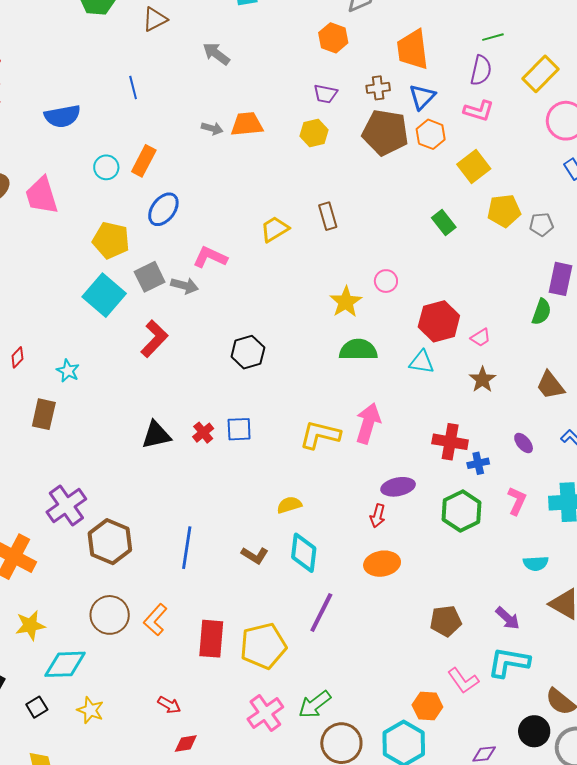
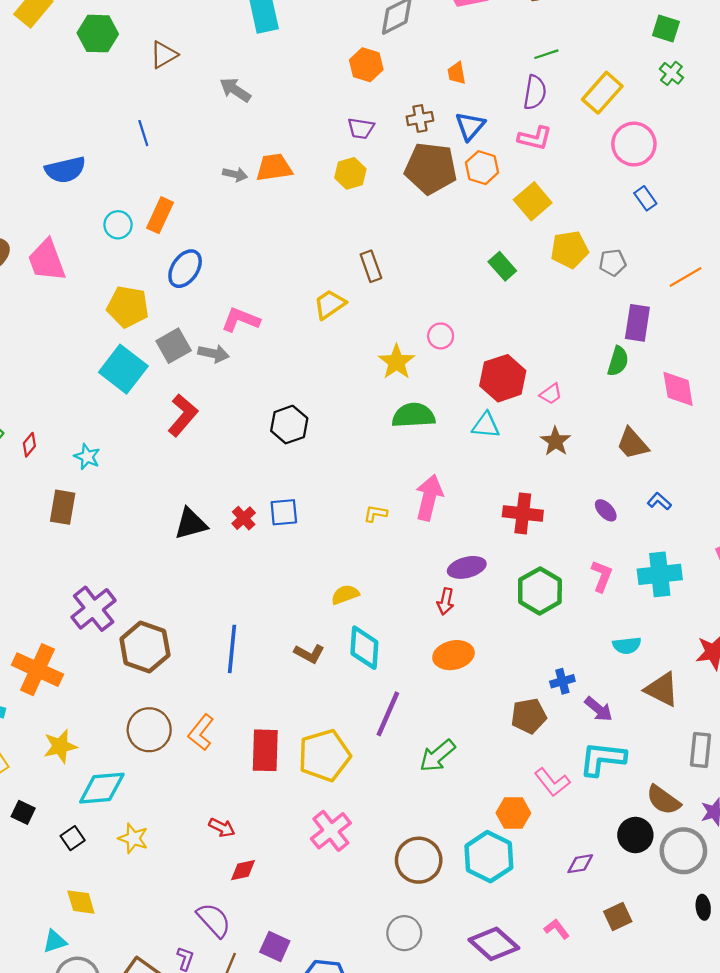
orange trapezoid: (413, 50) -> (457, 73), size x0.5
yellow trapezoid: (275, 229) -> (330, 304), moved
yellow L-shape: (320, 435) -> (375, 514), size x0.5
blue cross: (478, 463) -> (562, 681), moved
green arrow: (315, 704) -> (437, 756), moved

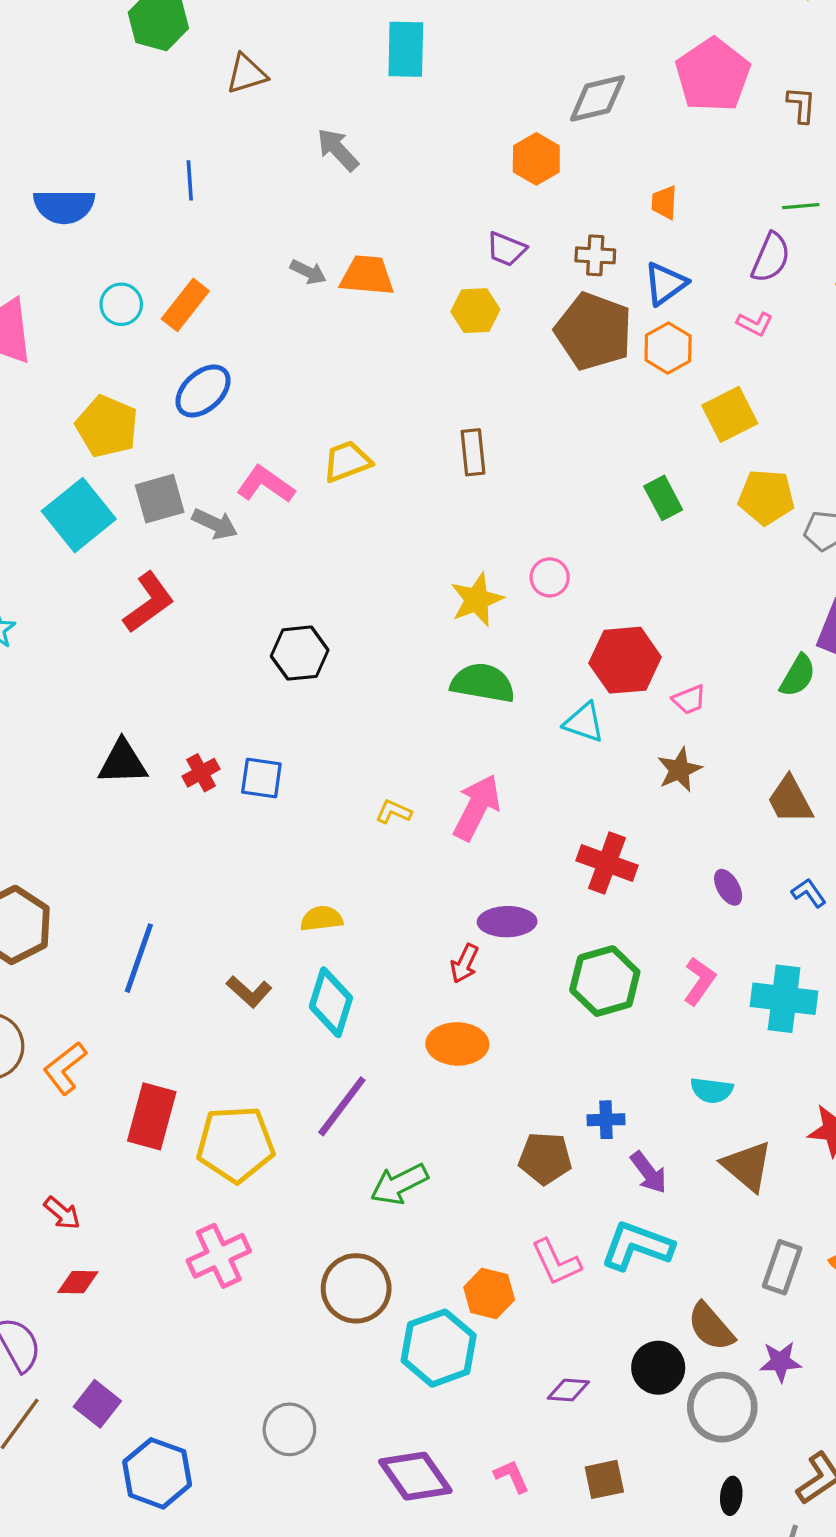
pink L-shape: (535, 138) -> (755, 324), size x0.7
yellow trapezoid: (330, 304) -> (347, 461), moved
brown circle: (419, 860) -> (356, 1288), moved

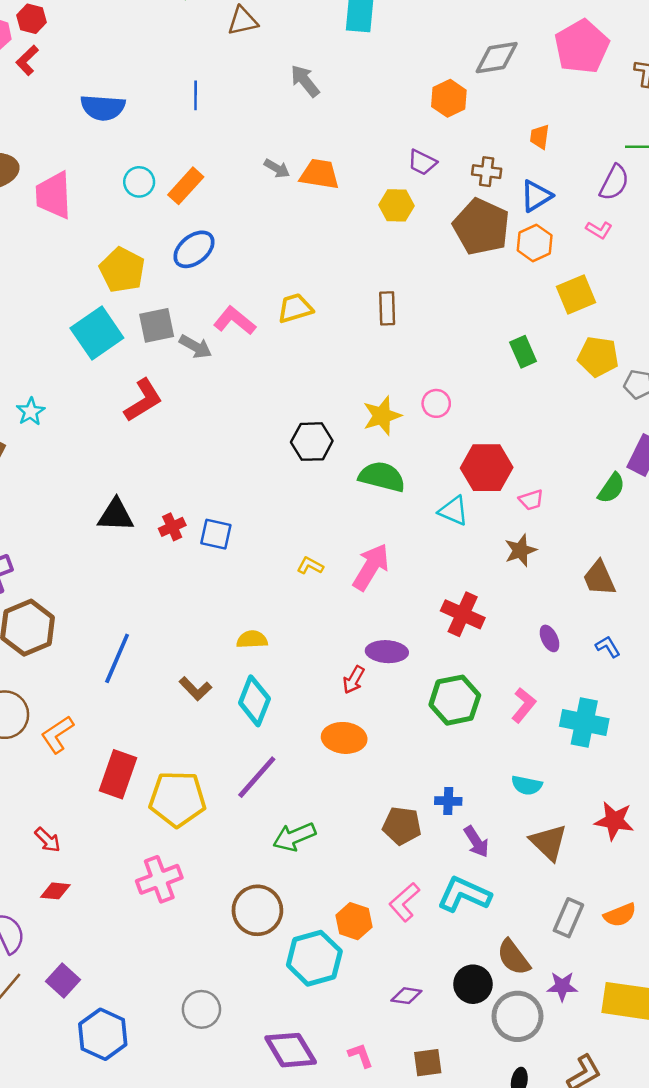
black hexagon: (300, 653) -> (312, 442), moved
pink L-shape: (556, 1262) -> (404, 902), turned 69

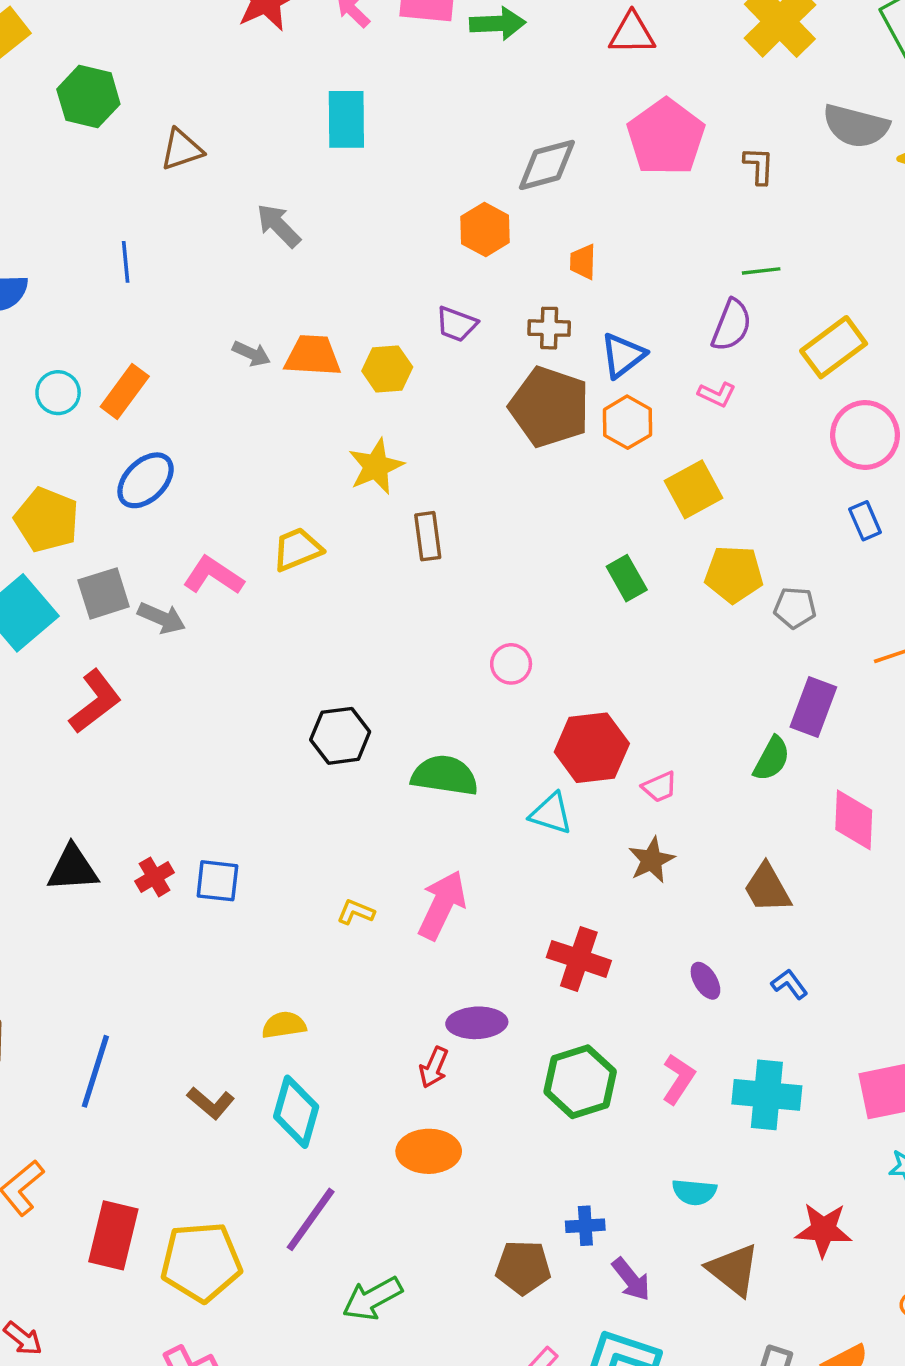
orange trapezoid: (540, 137) -> (583, 262), moved
yellow hexagon: (397, 205) -> (387, 369), moved
yellow star: (382, 416) -> (376, 466), moved

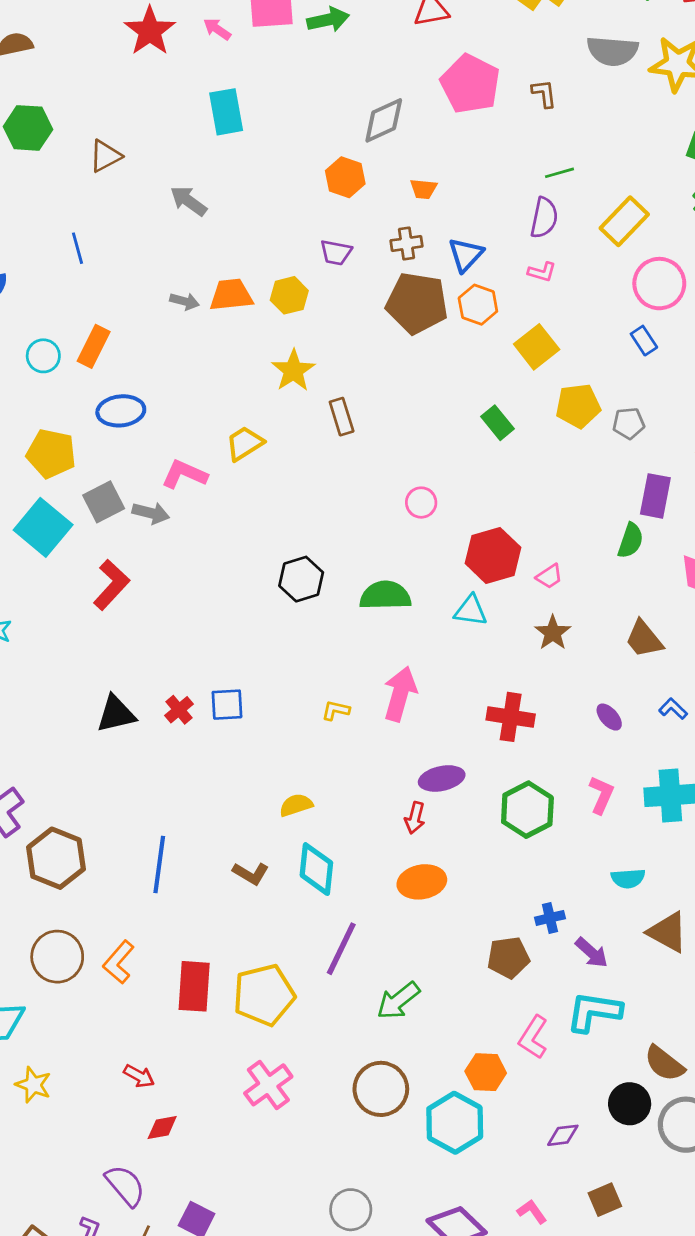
orange trapezoid: (583, 262) -> (424, 189), turned -76
blue ellipse: (146, 480) -> (121, 411), turned 48
blue rectangle: (865, 521) -> (644, 341), moved

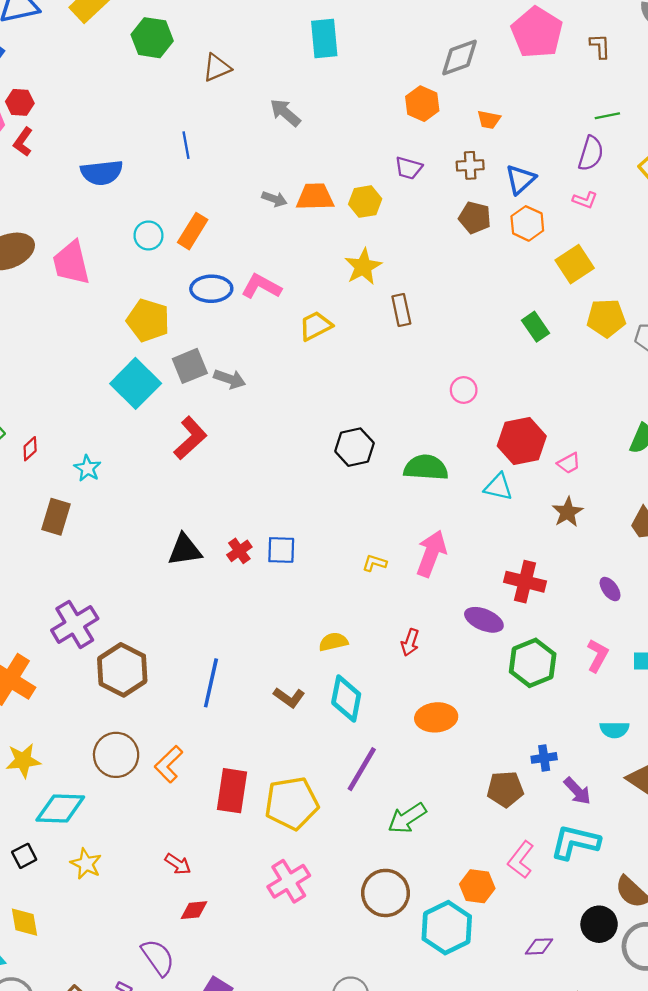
brown pentagon: (417, 303) -> (475, 218), size x0.6
pink L-shape: (184, 474) -> (261, 286), moved
purple ellipse: (442, 778) -> (484, 620), moved, turned 30
red arrow: (415, 818) -> (410, 642), moved

